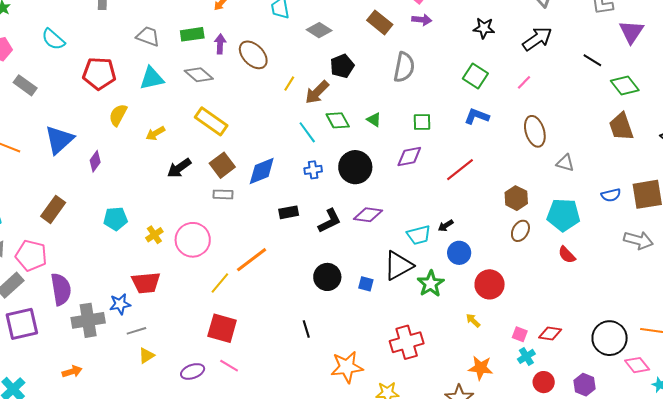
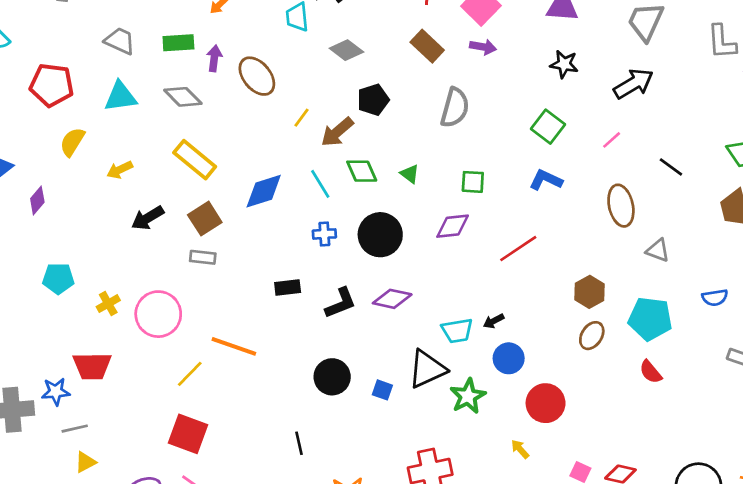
black line: (592, 60) -> (671, 167), moved
blue diamond: (262, 171) -> (264, 191), moved
orange line: (252, 260) -> (234, 346), turned 52

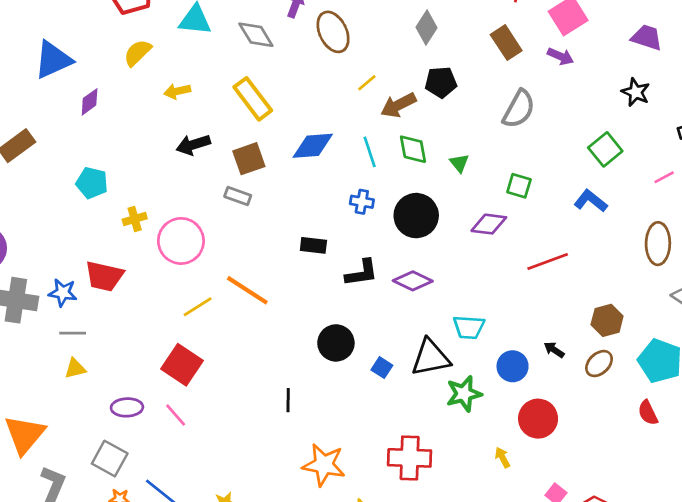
gray diamond: (346, 50) -> (426, 28), turned 72
black arrow: (494, 321) -> (554, 350), moved, turned 48

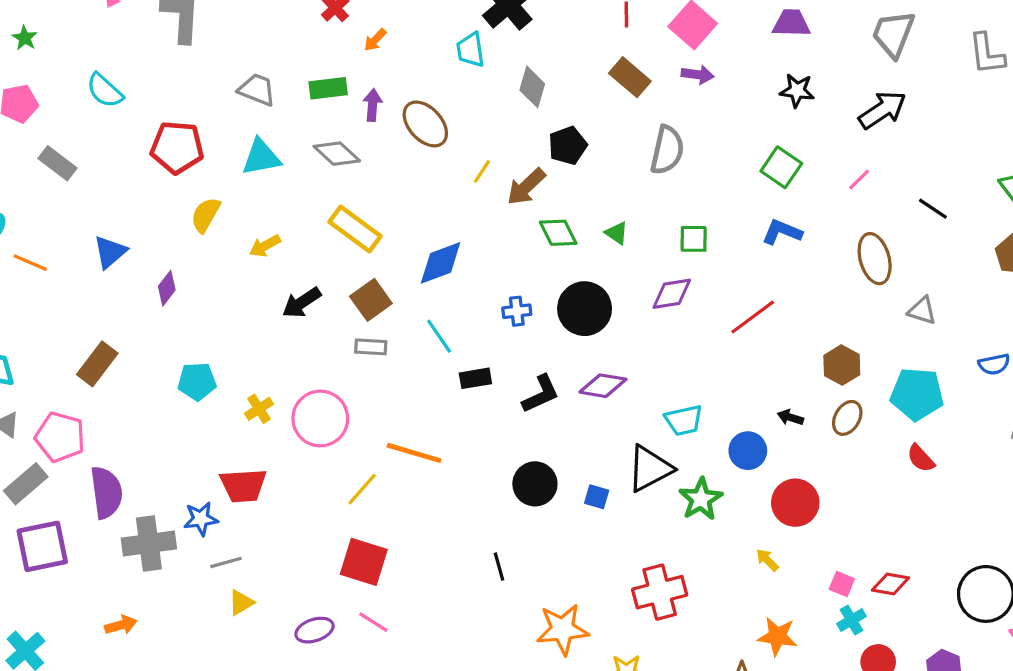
blue triangle: (53, 60) -> (110, 252), size x0.7
cyan line: (370, 152) -> (439, 336), moved

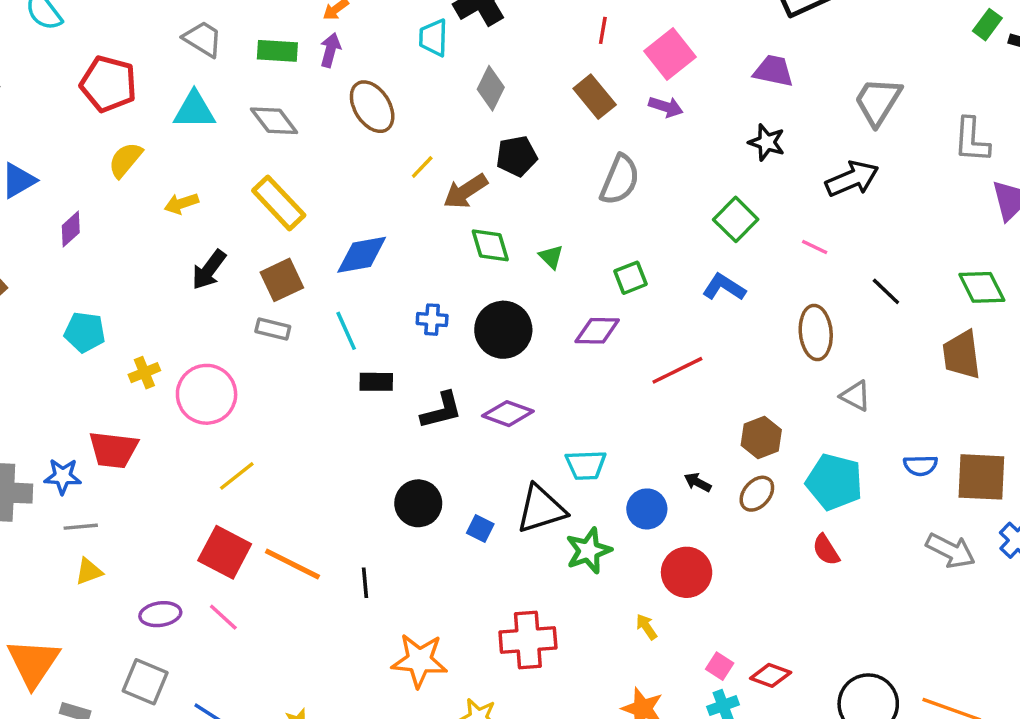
purple arrow: (373, 105) -> (330, 50), moved
pink line: (859, 180) -> (815, 247), turned 60
green square: (694, 239) -> (630, 278), turned -32
black arrow: (302, 303) -> (209, 270), turned -30
orange line: (414, 453) -> (292, 564), moved

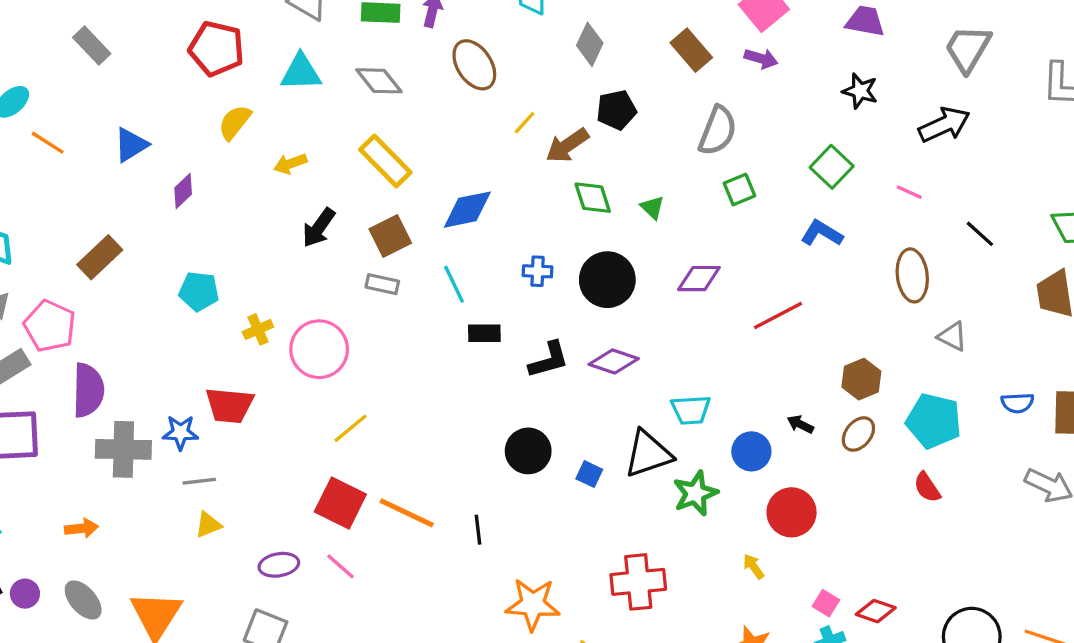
green square: (630, 278) -> (739, 190), moved

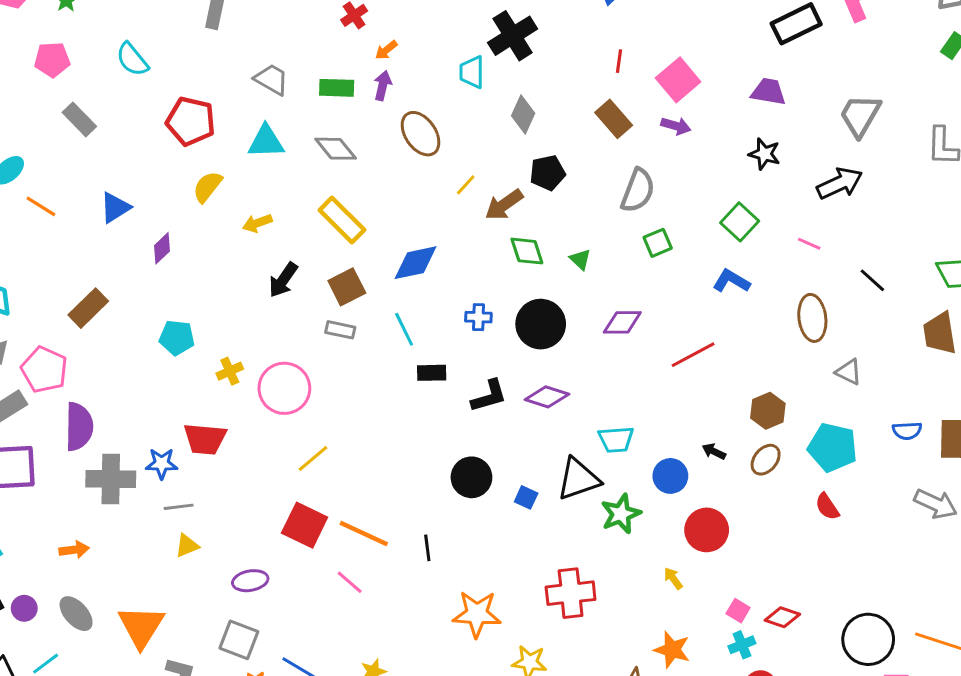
pink line: (340, 566) -> (350, 582), moved

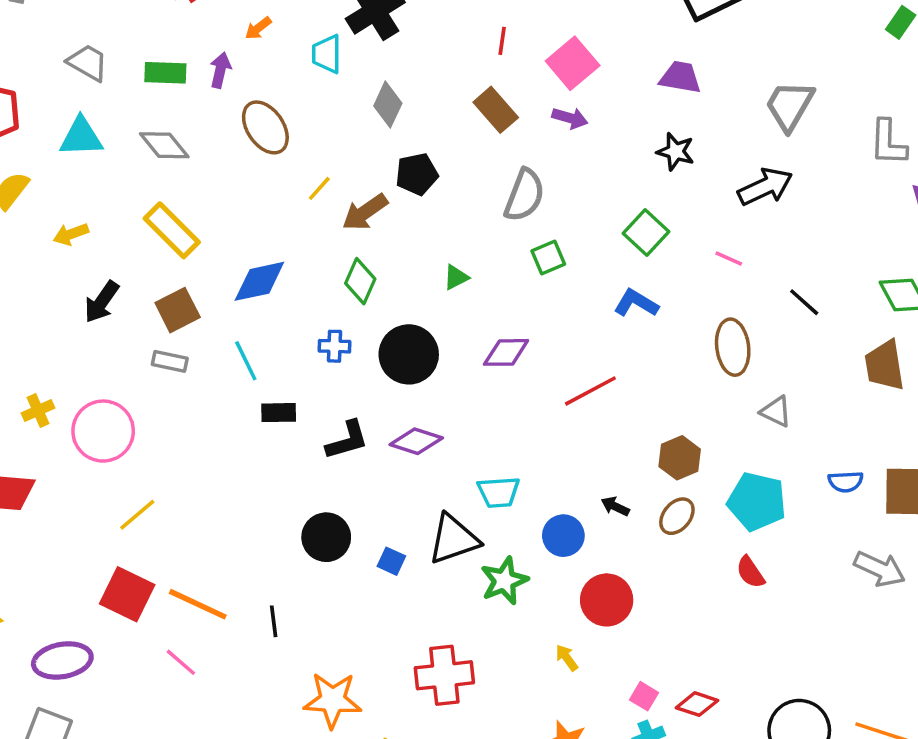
orange arrow: (386, 50) -> (258, 28), moved
green diamond: (527, 251) -> (360, 281), moved, turned 42
green triangle: (580, 259) -> (456, 277), turned 50
purple ellipse: (250, 581) -> (62, 660), size x1.4

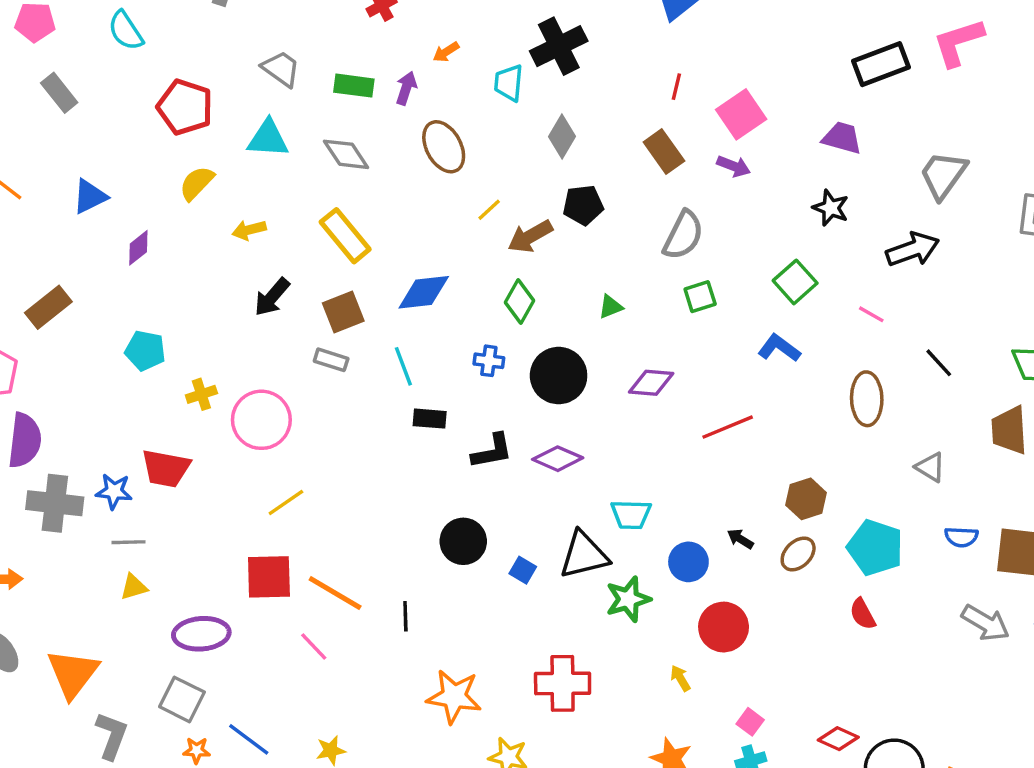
gray triangle: (776, 412) -> (930, 467), moved
red square: (127, 594) -> (269, 577), turned -33
red diamond: (697, 704) -> (838, 739), moved

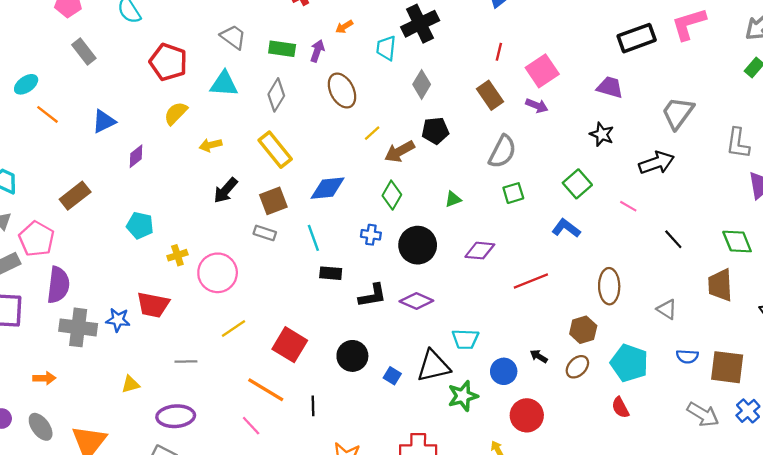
gray diamond: (346, 154) -> (276, 95), turned 64
brown ellipse: (867, 399) -> (609, 286), moved
gray line: (129, 542) -> (186, 361), moved
red square: (269, 577) -> (290, 345), moved, turned 32

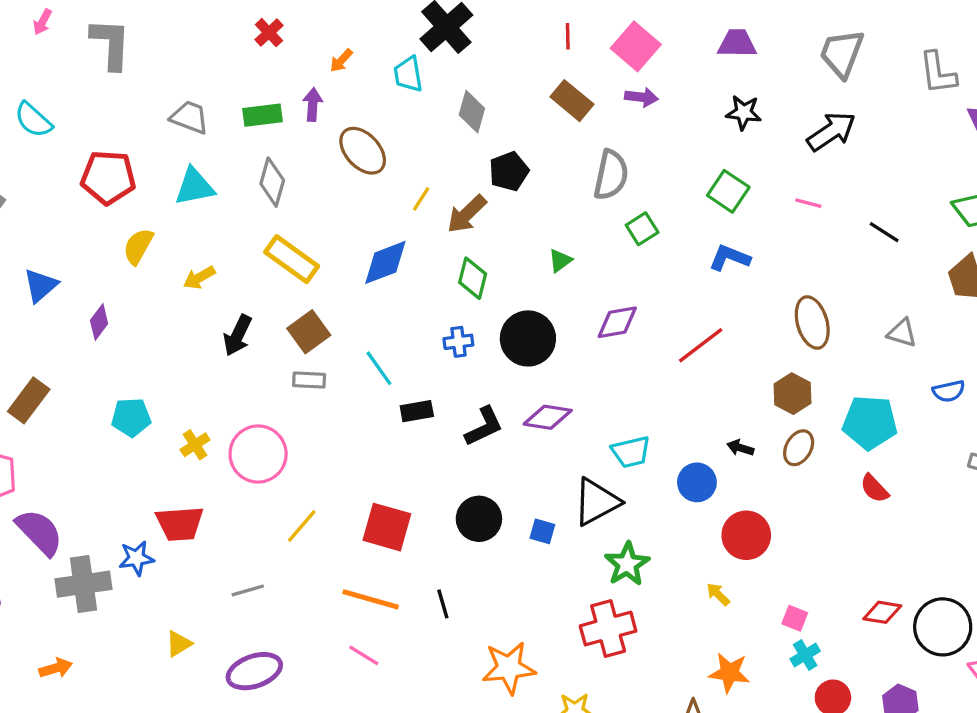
blue diamond: (328, 188) -> (385, 262), moved
purple semicircle: (58, 285) -> (39, 532), turned -36
green star: (463, 396) -> (627, 564), moved

